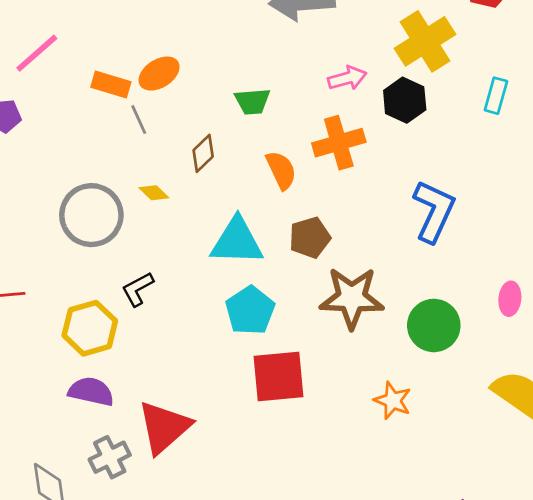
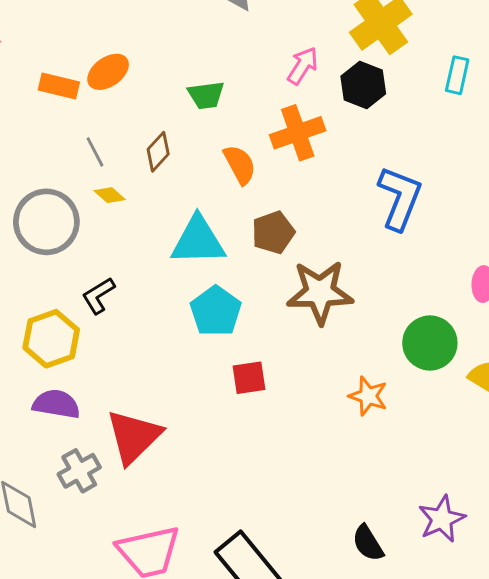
pink arrow: (347, 78) -> (303, 66), turned -39
gray line: (139, 120) -> (95, 152), moved
green circle: (434, 325) -> (430, 343), moved
red square: (279, 376) -> (249, 378), size x0.6

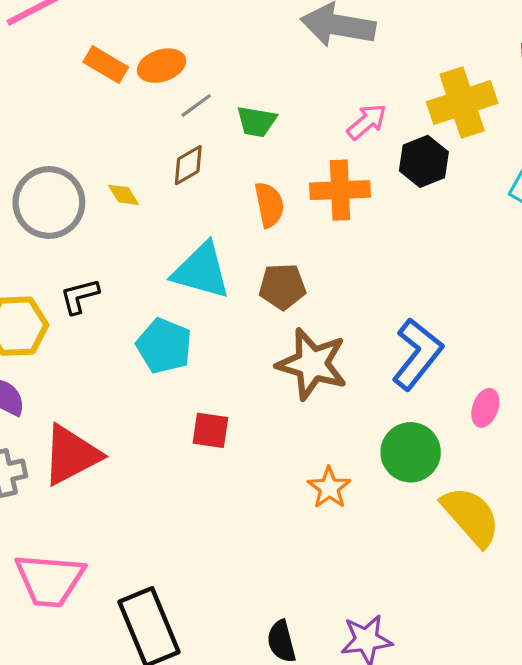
gray line: (95, 152) -> (196, 105), moved, turned 64
blue L-shape: (400, 198) -> (417, 354), moved
cyan pentagon: (216, 311) -> (164, 346), moved, turned -30

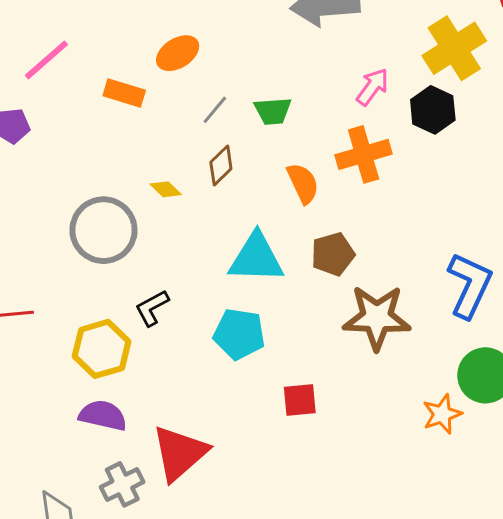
orange ellipse: (162, 66) -> (178, 53), moved
yellow diamond: (123, 195) -> (166, 189), moved
orange star: (329, 488) -> (442, 414), moved, turned 30

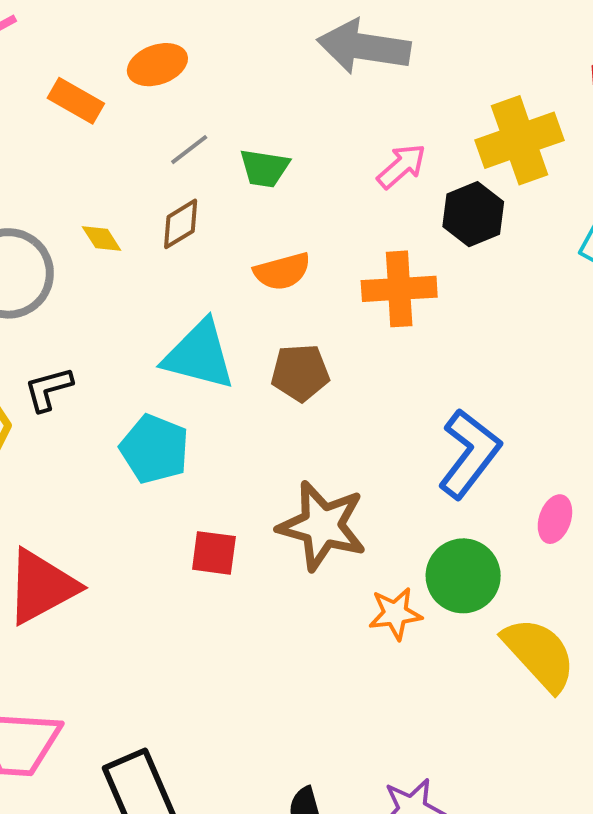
orange cross: (364, 154) -> (399, 289), moved
orange semicircle: (303, 183) -> (282, 271), turned 87
brown star: (377, 318) -> (322, 526), moved

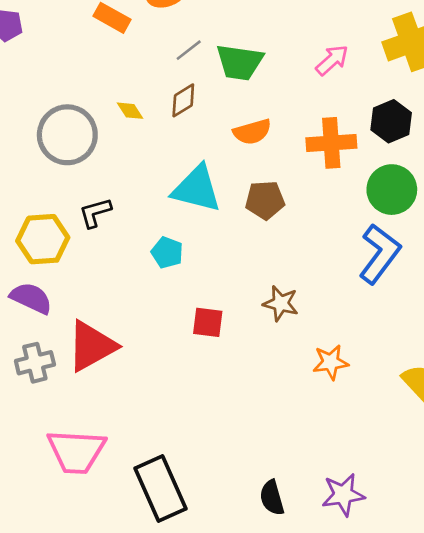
green trapezoid: (264, 168) -> (240, 62), size x1.4
black hexagon: (473, 214) -> (391, 121), moved
cyan pentagon: (155, 449) -> (167, 252), size x0.7
brown star: (322, 526) -> (281, 303), size x0.6
green circle: (463, 576) -> (392, 190), moved

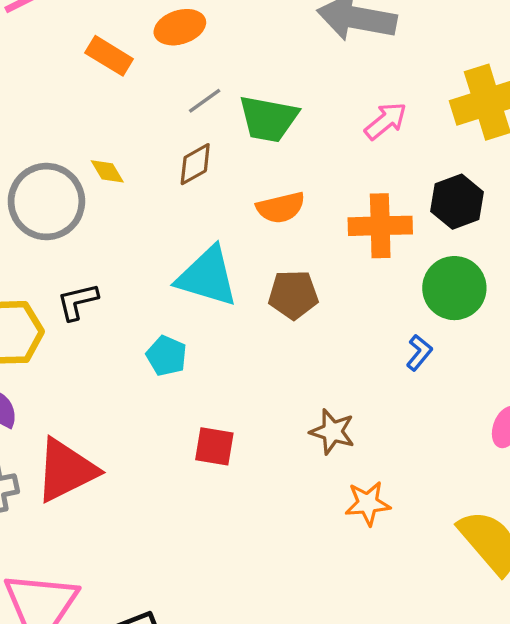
yellow diamond: (130, 111) -> (107, 171), moved
blue L-shape: (380, 254) -> (419, 353), moved, size x0.5
brown star: (281, 303) -> (332, 432), moved

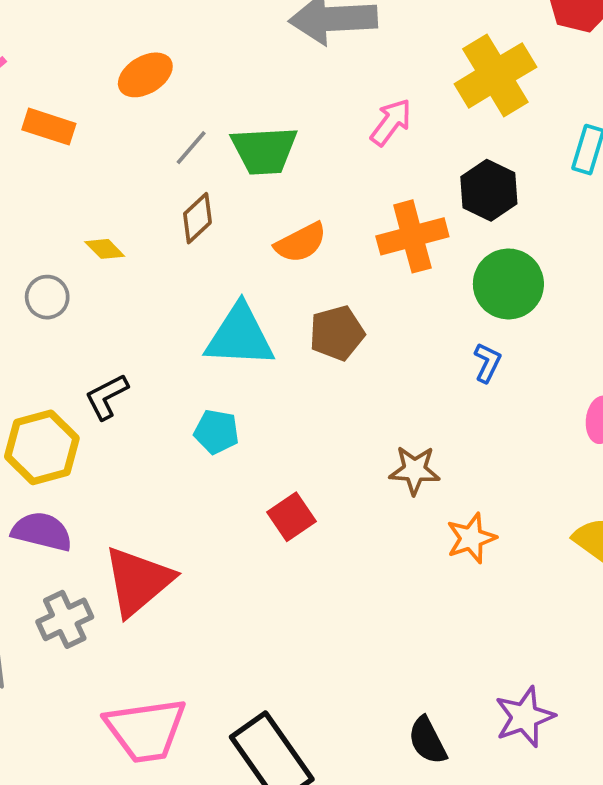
orange rectangle: (109, 56) -> (49, 127), moved
gray circle: (46, 202) -> (47, 297), size x0.5
red square: (214, 446) -> (291, 517), turned -30

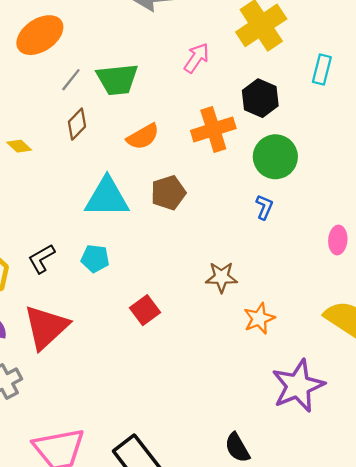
orange ellipse: (145, 75) -> (40, 35), size x1.4
black L-shape: (107, 397) -> (42, 259), moved
red triangle: (138, 581) -> (46, 327), moved
purple star: (525, 717) -> (298, 386), moved, size x1.4

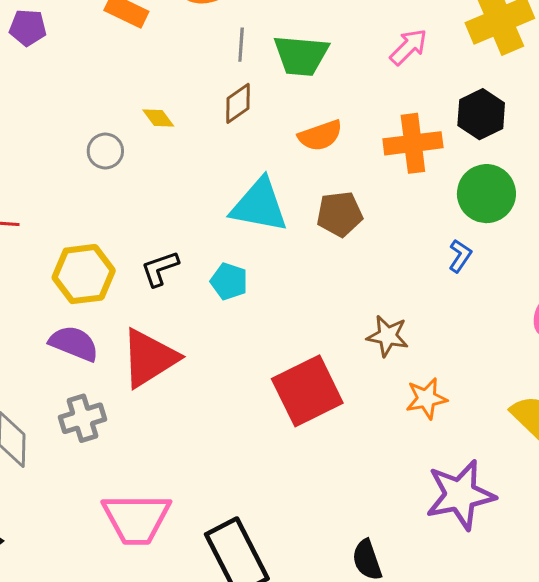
gray line: (71, 80) -> (241, 45), turned -45
red square: (145, 310) -> (307, 391), moved, size x1.8

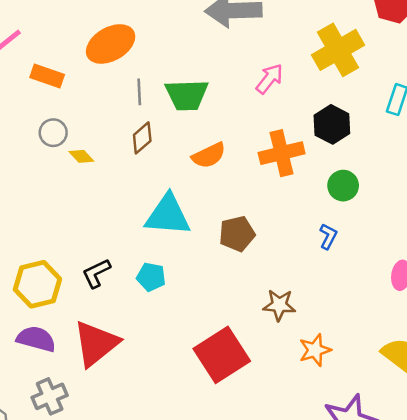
gray circle: (105, 151) -> (53, 133), moved
green circle: (486, 194) -> (343, 186), size x0.7
brown pentagon: (340, 214) -> (237, 234), moved

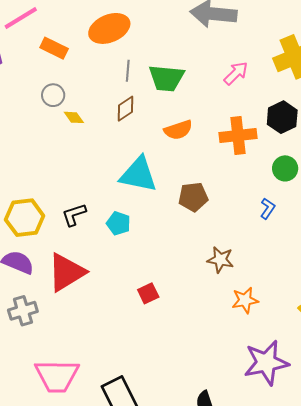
red square: (222, 355) -> (148, 293), moved, size x0.5

